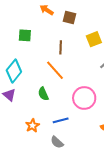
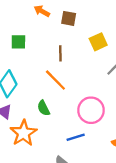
blue line: (61, 120) -> (76, 137), moved
orange star: (32, 126) -> (23, 133), moved, size x1.6

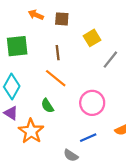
green square: (18, 42) -> (17, 46), size x1.5
blue line: (76, 137) -> (88, 138), moved

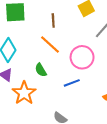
pink circle: (92, 103) -> (82, 57), moved
blue line: (88, 138) -> (72, 83), moved

